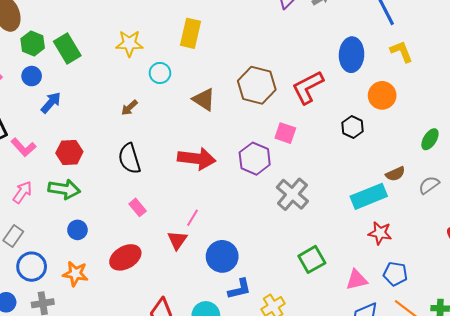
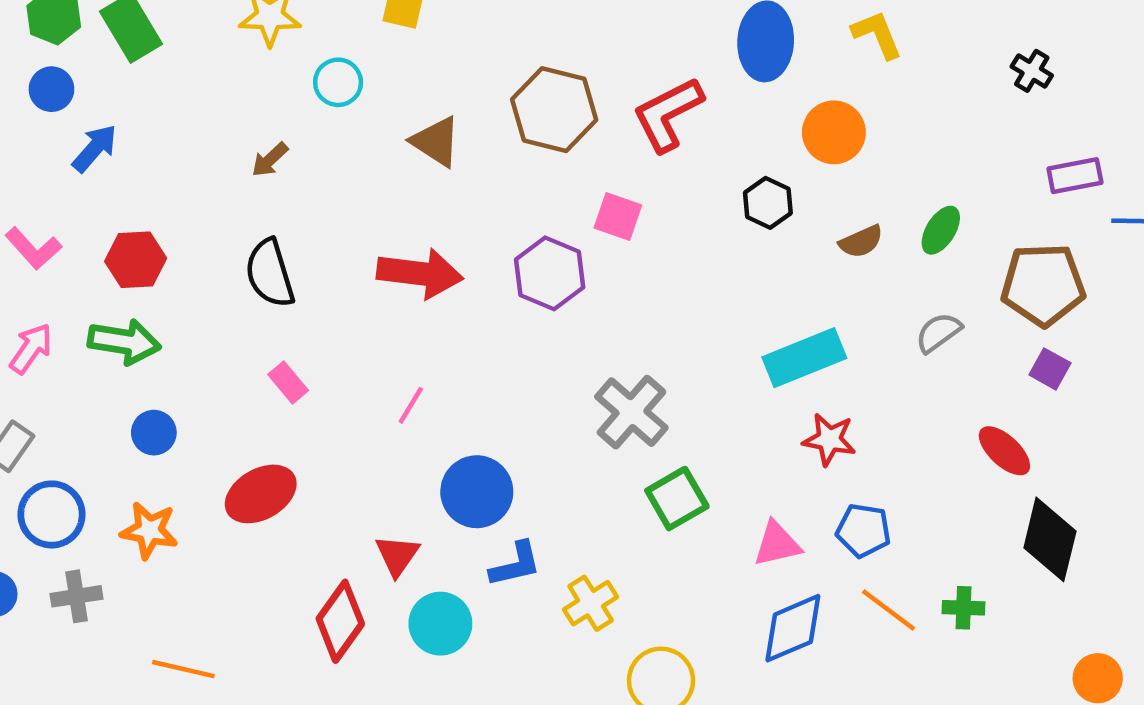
brown semicircle: (395, 174) -> (861, 242), moved
gray cross: (292, 194) -> (631, 412), moved
red triangle: (177, 240) -> (397, 555), moved

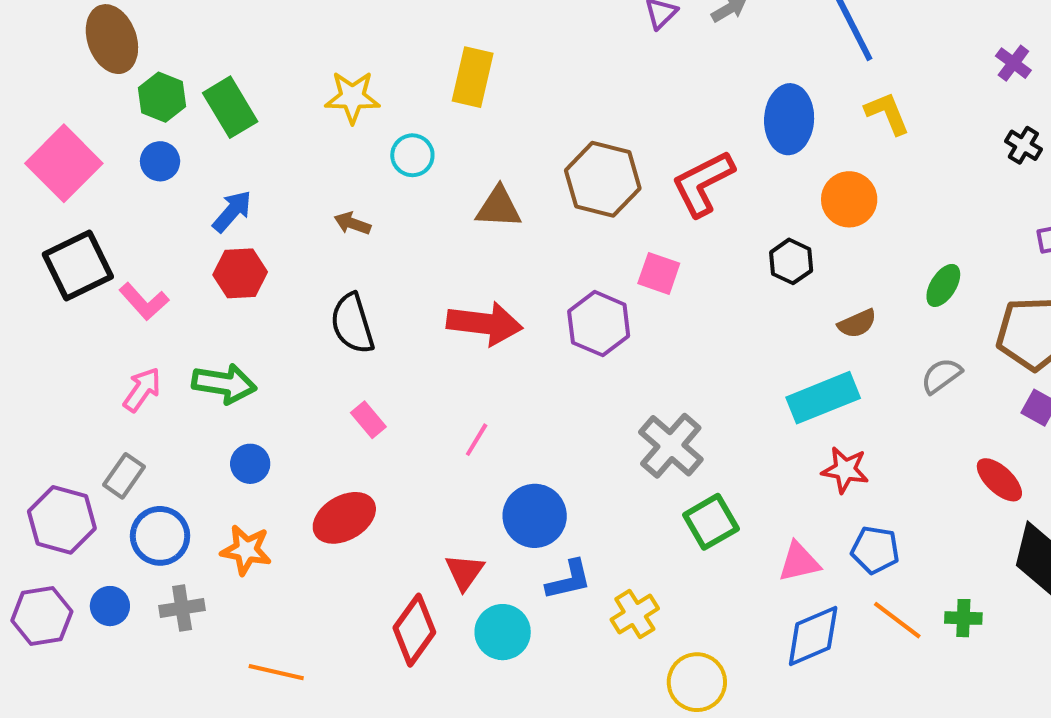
brown triangle: (436, 141) -> (499, 207), turned -30
blue arrow: (95, 148) -> (232, 211), moved
brown arrow: (270, 160) -> (352, 223), turned 63
brown semicircle: (861, 242) -> (857, 324), moved
red hexagon: (136, 260) -> (240, 273), moved

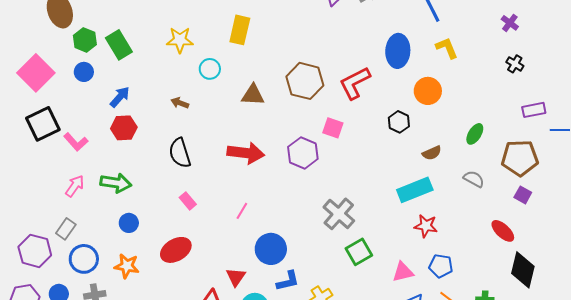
gray semicircle: (941, 376) -> (474, 179), turned 65

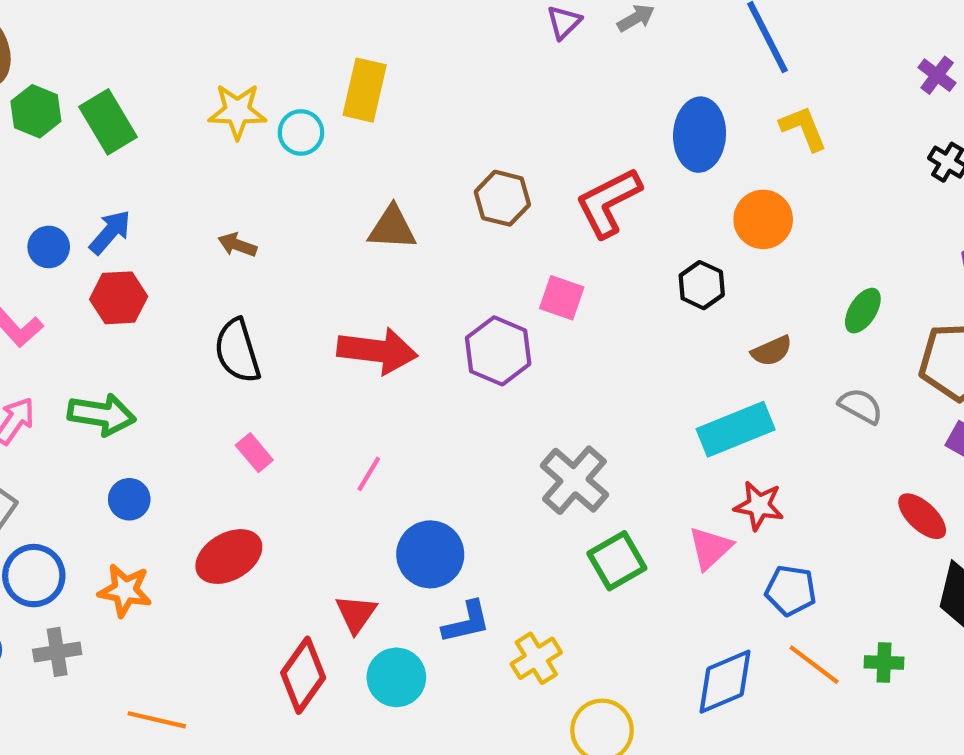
cyan circle: (210, 69) -> (301, 132), moved
blue circle: (84, 72) -> (49, 247), moved
brown hexagon: (305, 81) -> (502, 198), size x0.7
pink triangle: (403, 272) -> (710, 548), moved, turned -30

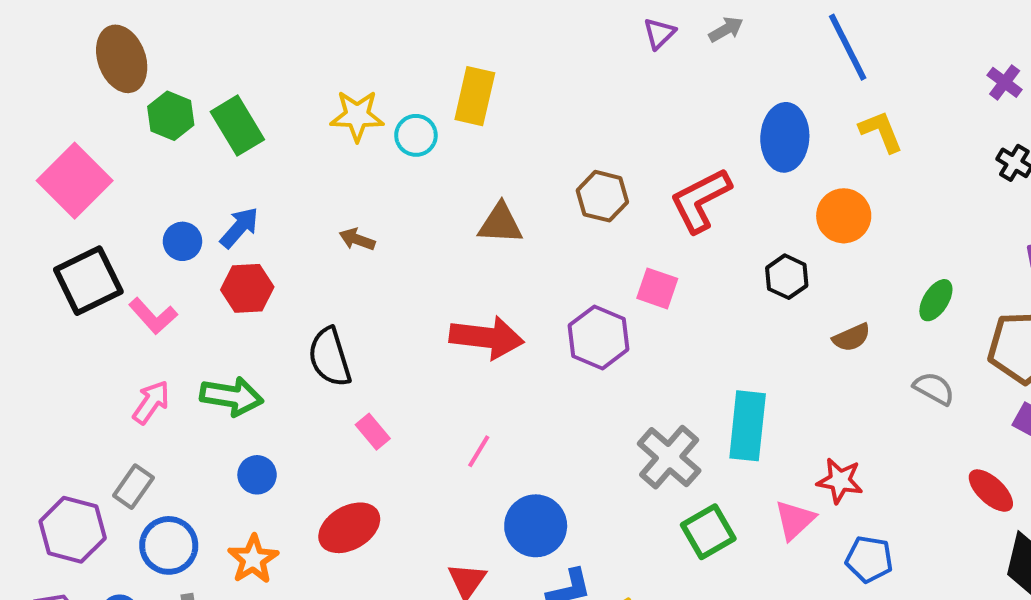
black semicircle: (237, 351) -> (330, 357), moved
cyan rectangle: (736, 429) -> (748, 426), moved, turned -62
orange star: (125, 590) -> (253, 559), turned 30

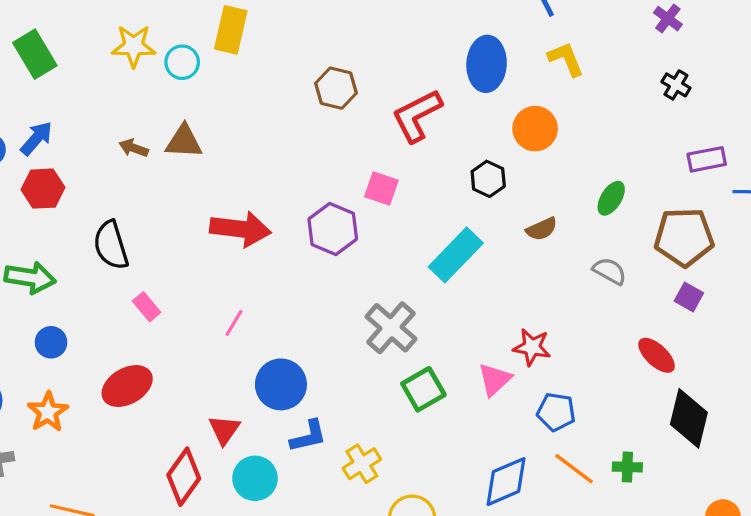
brown hexagon: (602, 196) -> (336, 88), moved
brown triangle: (500, 224) -> (184, 142), moved
cyan rectangle: (748, 426) -> (456, 255), moved, turned 38

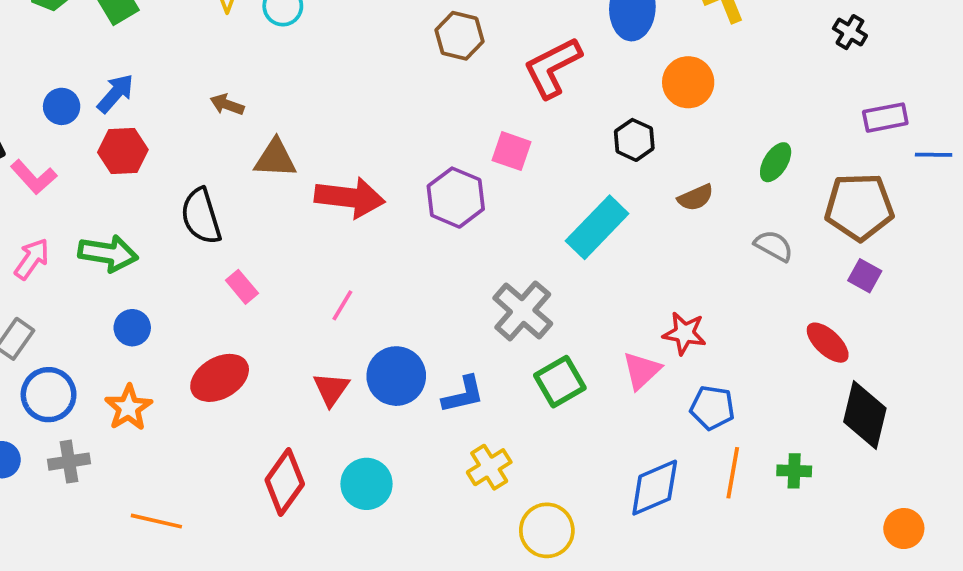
brown triangle: (184, 142) -> (275, 158), moved
red triangle: (224, 430) -> (331, 389), moved
blue L-shape: (308, 436) -> (463, 395), moved
orange line: (574, 469) -> (733, 473), turned 63

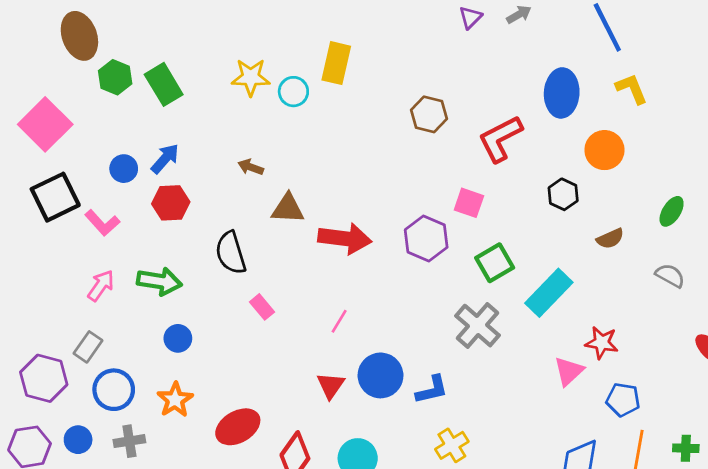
cyan rectangle: (597, 227) -> (549, 293), moved
red ellipse: (220, 378) -> (238, 427), moved
green square: (560, 382) -> (495, 263), moved

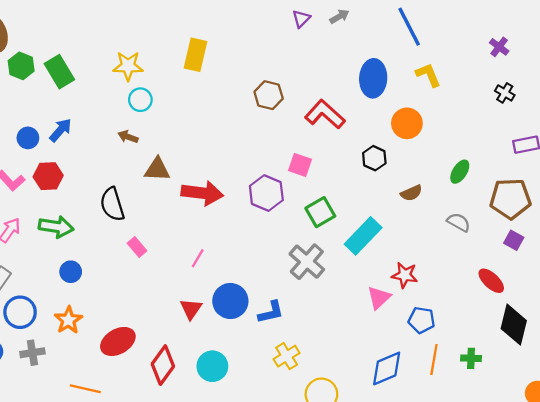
cyan circle: (293, 92) -> (140, 100), moved
red L-shape: (500, 139) -> (325, 114), turned 69
red hexagon: (171, 203) -> (48, 176), moved

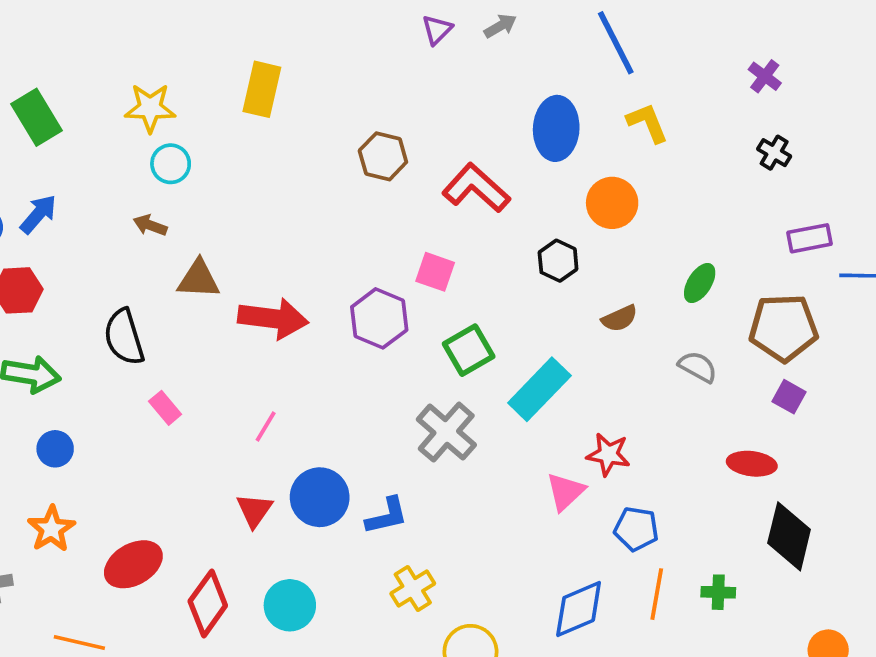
red ellipse: (491, 281) -> (752, 464), turned -36

